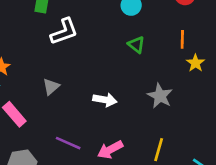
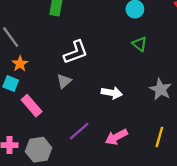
white L-shape: (64, 31) -> (76, 52), moved
purple line: (68, 143) -> (79, 131), turned -65

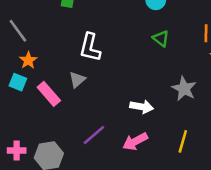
white L-shape: (76, 52) -> (90, 47), turned 124
white arrow: (112, 93) -> (142, 107), moved
pink rectangle: (32, 106) -> (49, 94), moved

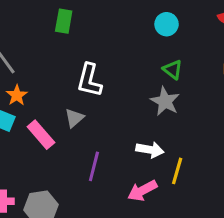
gray star: (184, 89) -> (165, 101), moved
purple line: (94, 135) -> (94, 166), moved, turned -35
yellow line: (183, 141) -> (177, 171), moved

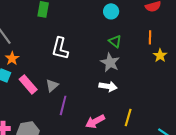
gray triangle: (74, 118) -> (52, 85), moved
white arrow: (150, 150) -> (108, 86), moved
yellow line: (177, 171) -> (128, 117), moved

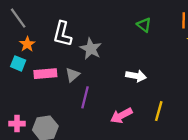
white L-shape: (60, 48) -> (62, 34), moved
gray star: (110, 62) -> (91, 49), moved
pink rectangle: (28, 84) -> (45, 74), turned -54

